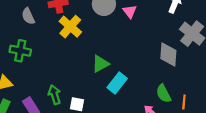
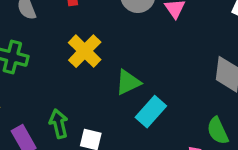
yellow cross: (70, 27) -> (85, 51), moved

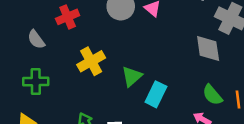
yellow cross: (85, 51) -> (91, 61), turned 32

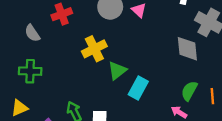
yellow cross: (91, 61) -> (94, 49), moved
green semicircle: (212, 95) -> (189, 91), turned 66

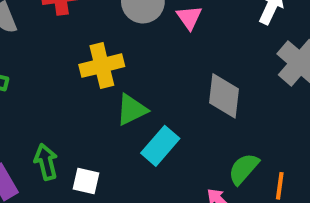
gray diamond: (187, 49) -> (224, 96), moved

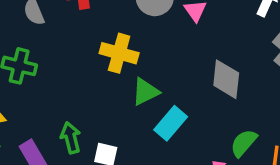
yellow cross: (102, 66) -> (119, 53), turned 30

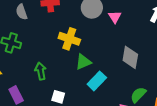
green arrow: (71, 138) -> (41, 71), moved

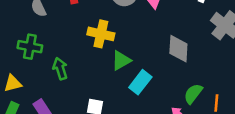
green arrow: (41, 71) -> (60, 69), moved

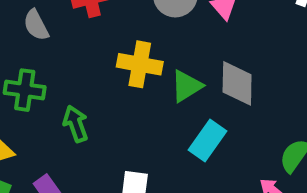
gray diamond: (178, 49) -> (237, 83), moved
green triangle: (121, 61) -> (187, 86), moved

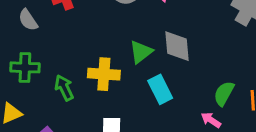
yellow cross: (140, 64) -> (104, 74), moved
cyan rectangle: (207, 140) -> (160, 89), turned -56

